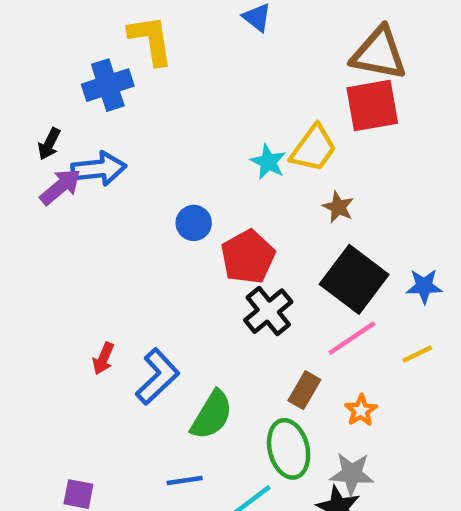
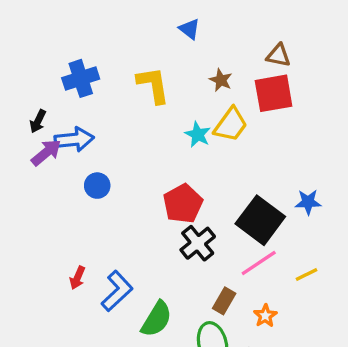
yellow L-shape: (151, 40) -> (153, 85), moved
brown triangle: (379, 53) -> (278, 55), size x0.6
brown star: (338, 207) -> (221, 80), moved
blue circle: (194, 223) -> (97, 186), moved
blue star: (424, 286) -> (308, 202), moved

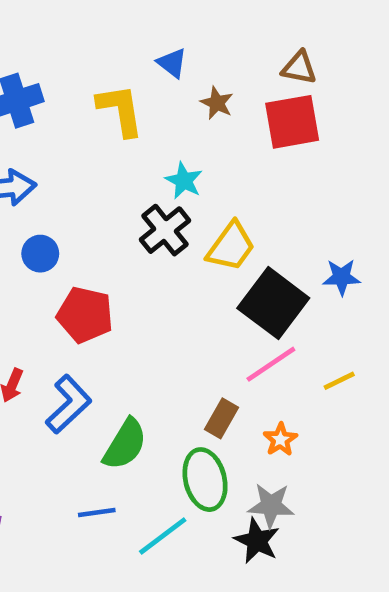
blue triangle: (189, 29) -> (172, 63), moved
yellow trapezoid: (231, 125) -> (231, 247), moved
red pentagon: (183, 204) -> (85, 315), moved, turned -30
black cross: (198, 243) -> (165, 230), moved

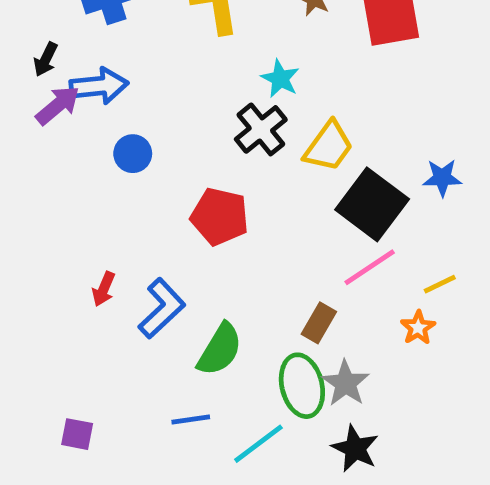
red pentagon: (85, 315) -> (220, 216), moved
orange star: (280, 440) -> (418, 328), moved
gray star: (271, 505) -> (345, 383), moved, turned 30

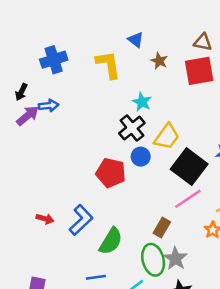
blue arrow: (99, 86) -> (49, 106), size x0.7
blue circle: (133, 154) -> (141, 157), moved
red arrow: (104, 289) -> (45, 219), moved, turned -98

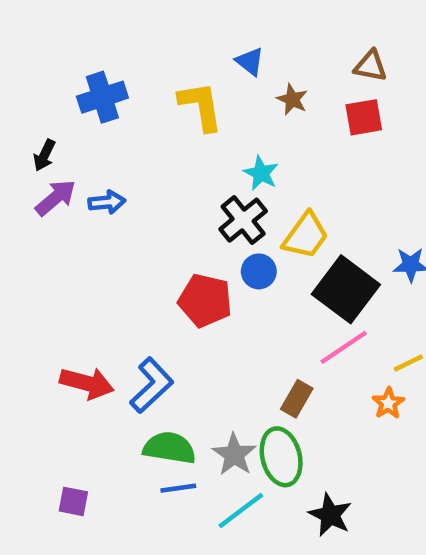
red square: (199, 71) -> (364, 117), size x0.7
blue arrow: (49, 106) -> (107, 202), moved
red arrow: (45, 219) -> (87, 383), size x1.6
green semicircle: (111, 241) -> (169, 448), moved, turned -112
gray star: (175, 259) -> (234, 455), moved

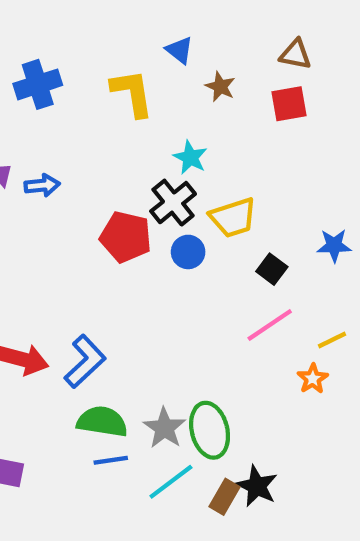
yellow trapezoid: (306, 236) -> (233, 218), turned 36
black square: (346, 289) -> (272, 269), size x0.5
red pentagon: (205, 300) -> (126, 237), moved
brown rectangle: (297, 399) -> (225, 497), moved

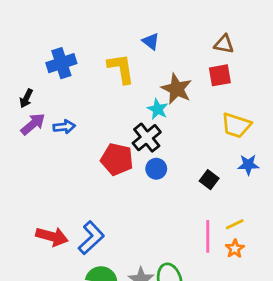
brown star: (220, 87) -> (177, 89), moved, size x1.6
yellow trapezoid: (233, 218) -> (236, 125), moved, turned 36
pink line: (270, 325) -> (208, 236), moved, turned -56
yellow line: (332, 340) -> (235, 224), moved

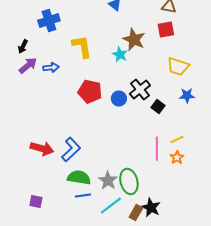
yellow L-shape: (121, 69) -> (82, 46), moved
black cross: (147, 138) -> (140, 90), moved

